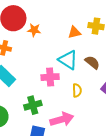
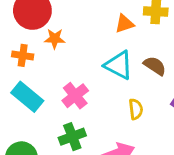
orange star: (34, 30) -> (55, 39), moved
pink cross: (50, 77) -> (75, 96), moved, turned -30

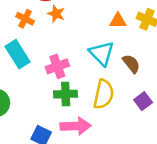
yellow semicircle: (136, 109) -> (104, 94), size x1.6
green cross: (72, 137) -> (66, 94), moved

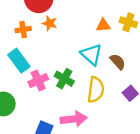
orange cross: (25, 19) -> (23, 30), turned -32
pink cross: (57, 66) -> (38, 81), moved
green cross: (66, 94) -> (64, 79), moved, turned 36

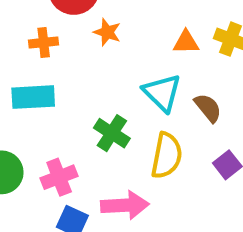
orange star: (50, 23) -> (107, 32), moved
cyan rectangle: (19, 61) -> (33, 97), turned -60
pink cross: (38, 81) -> (59, 177), moved

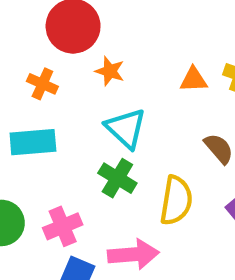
orange cross: (44, 42) -> (42, 84), turned 32
cyan triangle: (162, 93) -> (126, 128), moved

